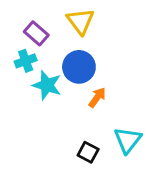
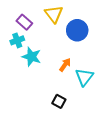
blue circle: (79, 67) -> (77, 30), moved
cyan triangle: (128, 140) -> (84, 77), moved

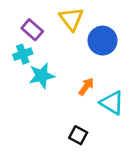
cyan star: (31, 57) -> (42, 76), turned -30
cyan triangle: (84, 77) -> (112, 103), turned -36

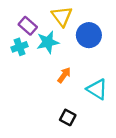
cyan star: (42, 76) -> (48, 42), moved
orange arrow: (86, 87) -> (64, 75), moved

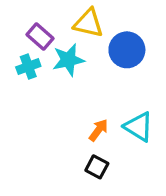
yellow triangle: (62, 16) -> (88, 23), turned -40
orange arrow: (64, 75) -> (98, 130), moved

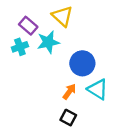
yellow triangle: (88, 23) -> (62, 16), turned 30
blue circle: (127, 50) -> (82, 63), moved

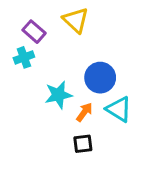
cyan star: (48, 42) -> (58, 95), moved
black square: (68, 118) -> (83, 144), turned -35

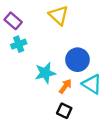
purple rectangle: (34, 32) -> (13, 21), moved
black square: (83, 144) -> (64, 111), turned 32

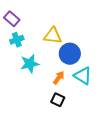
yellow triangle: (59, 15) -> (53, 36), moved, turned -36
cyan star: (45, 73) -> (30, 64), moved

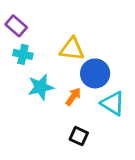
cyan cross: (17, 40) -> (23, 54), turned 32
orange arrow: (59, 78) -> (73, 97), moved

